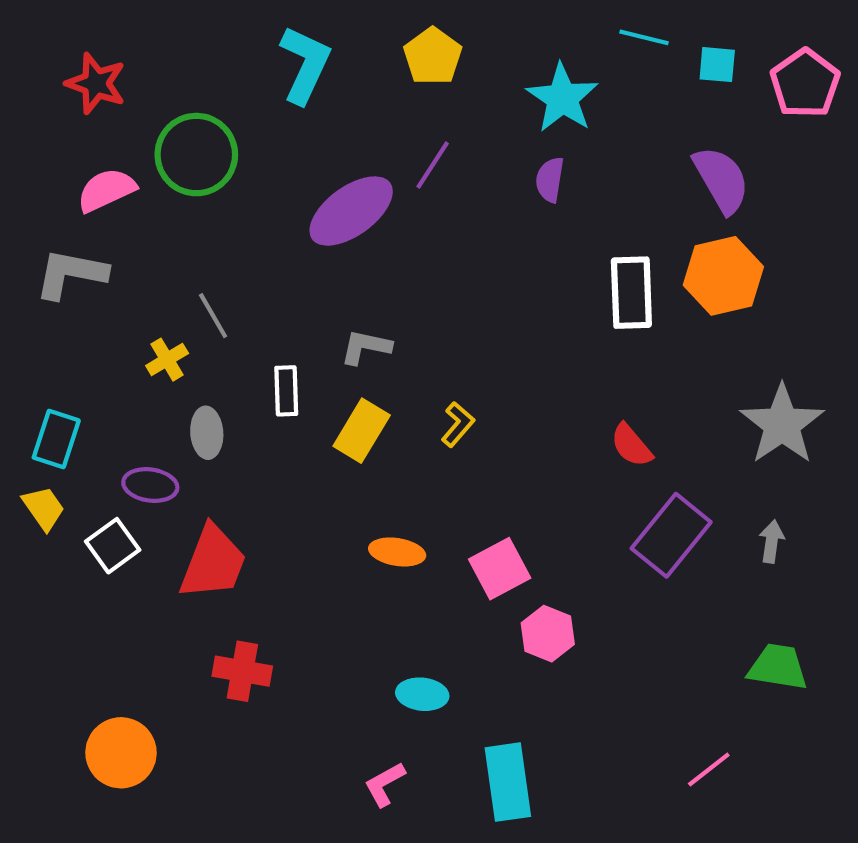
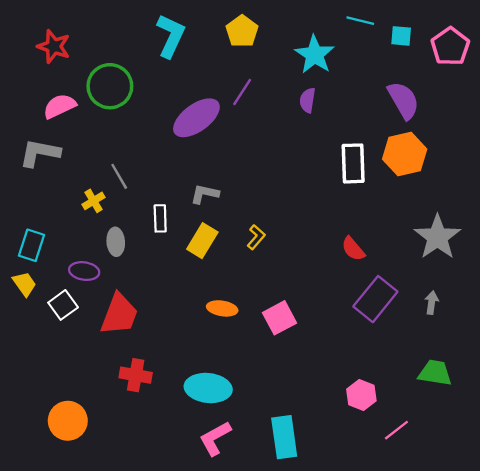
pink hexagon: (548, 634) -> (361, 395), moved
cyan ellipse: (422, 694) -> (208, 388), moved, size x1.6
pink L-shape: (385, 784) -> (215, 438), size x1.4

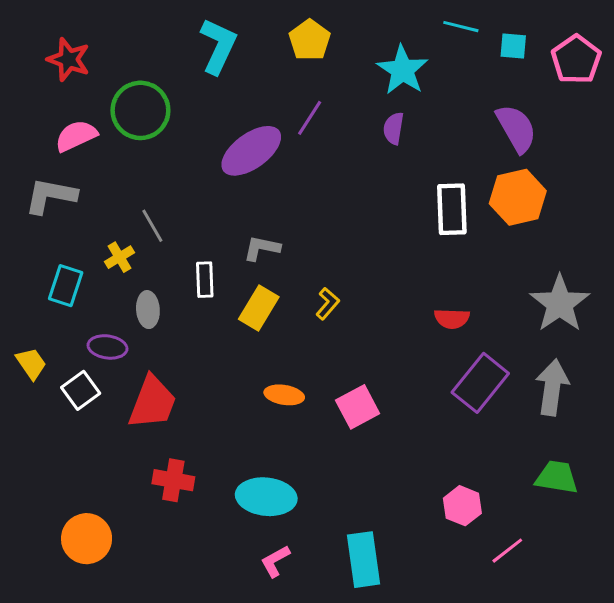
cyan rectangle: (32, 245) -> (66, 286), moved
red semicircle: (353, 249) -> (452, 319), turned -48
gray arrow: (432, 303) -> (552, 387), size x1.8
pink L-shape: (215, 438) -> (275, 561), size x0.7

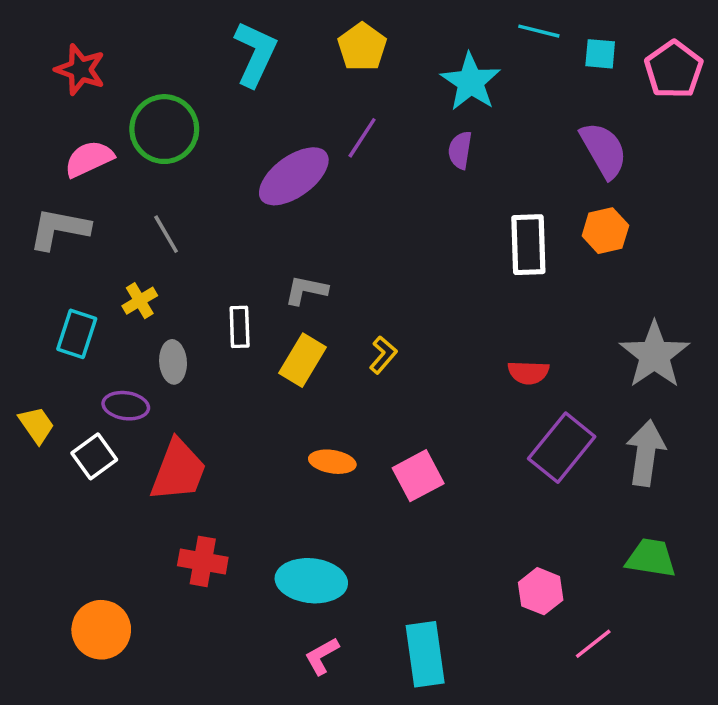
orange hexagon: (518, 197) -> (605, 231), size x0.7
gray line: (152, 226) -> (166, 234), moved

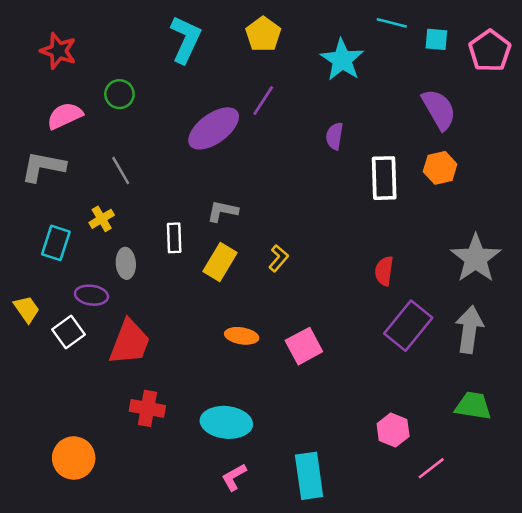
green circle: (164, 129) -> (119, 94), size x0.6
purple semicircle: (460, 150) -> (334, 136), moved
red semicircle: (528, 372) -> (384, 271), turned 96

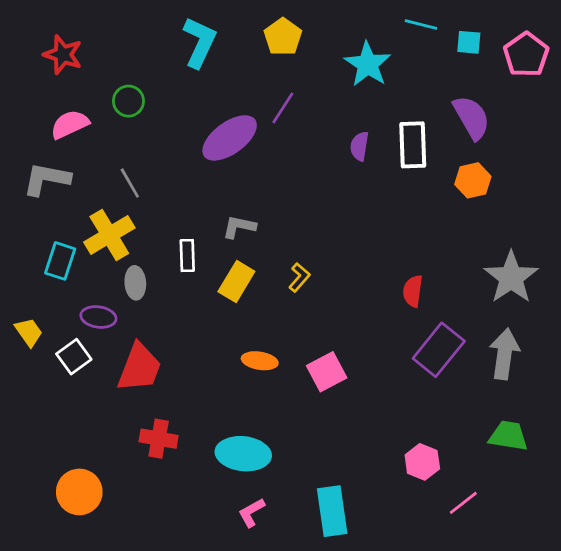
white rectangle: (384, 178) -> (413, 145), moved
yellow cross: (102, 219) -> (109, 235), size x1.8

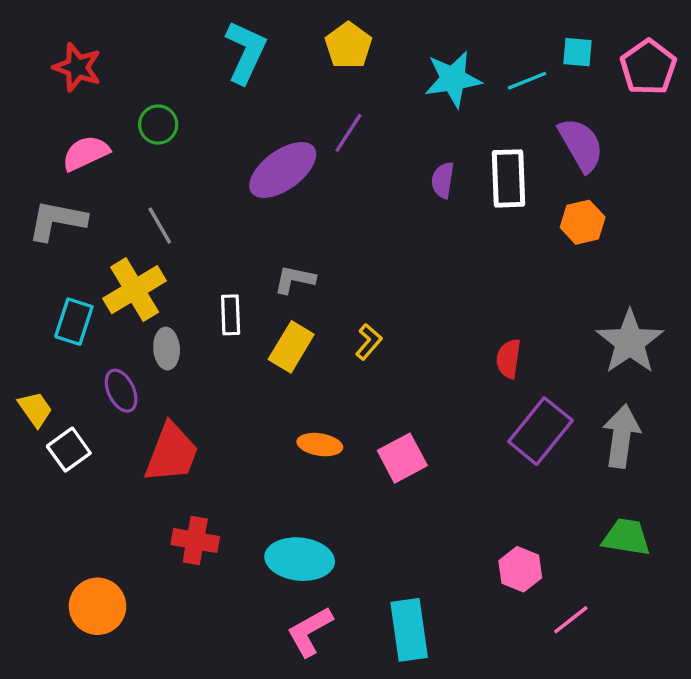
cyan line: (421, 25) -> (527, 81), moved, turned -36
cyan star: (368, 64) -> (453, 79), turned 30
purple ellipse: (98, 317) -> (121, 391), turned 56
white square: (74, 357) -> (69, 450), moved
pink L-shape: (251, 512) -> (310, 632), size x1.4

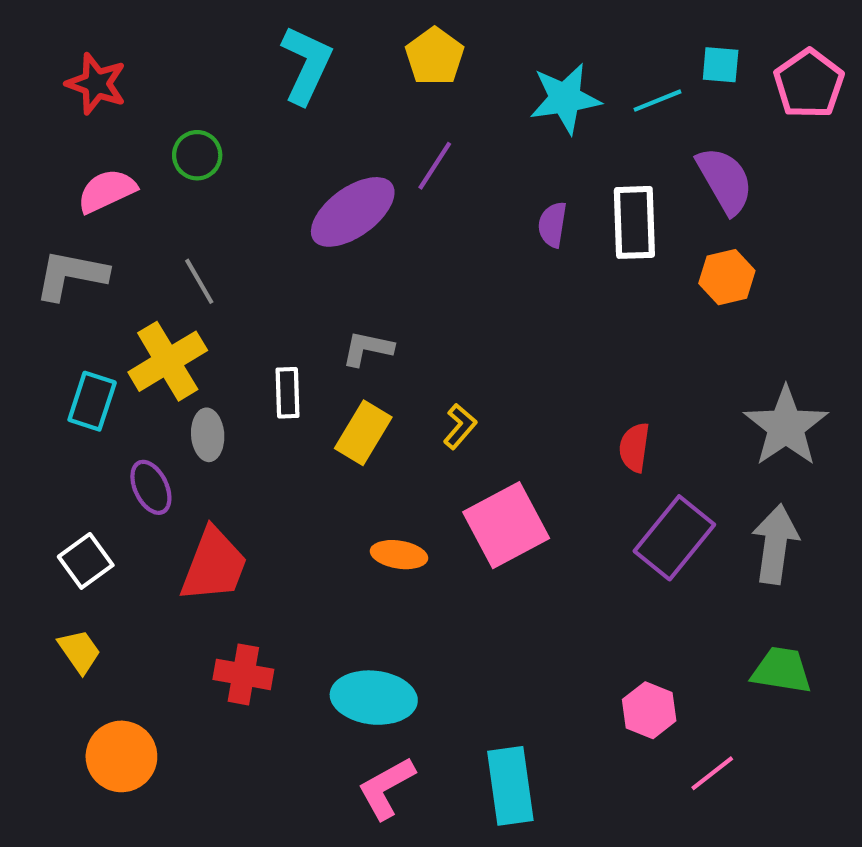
yellow trapezoid: (35, 409) -> (79, 651), moved
pink square: (402, 458) -> (506, 525), moved, size x1.4

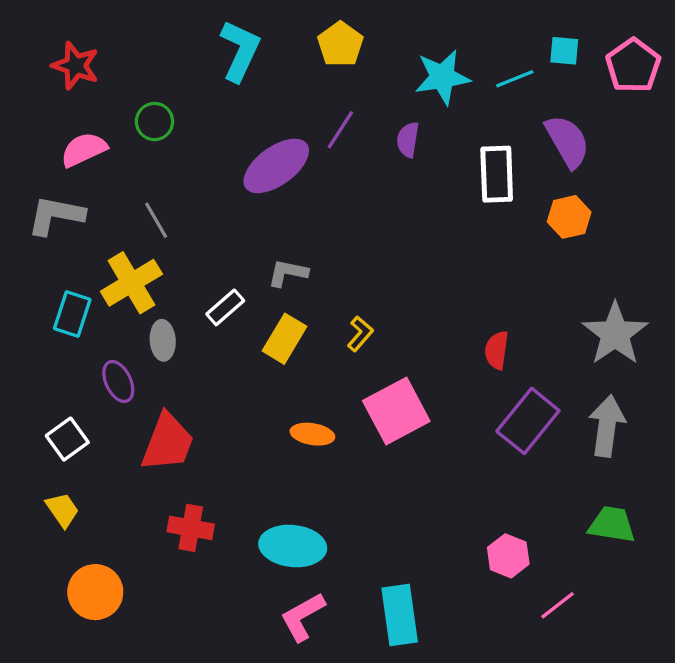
purple semicircle: (552, 225) -> (408, 140), moved
white rectangle: (288, 393) -> (225, 307), turned 51

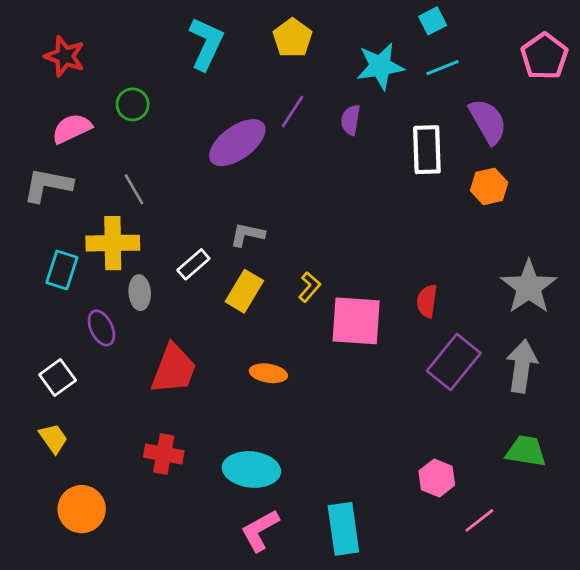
cyan square: (564, 51) -> (433, 21), moved, turned -32
yellow cross: (131, 283) -> (113, 243), turned 30
pink square: (396, 411) -> (356, 321), moved, turned 32
red trapezoid: (168, 442) -> (174, 369), moved

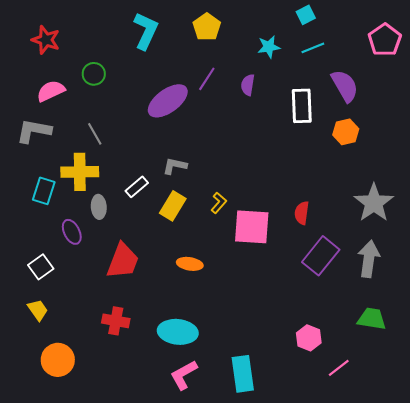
cyan star: (380, 66) -> (269, 47), size x0.7

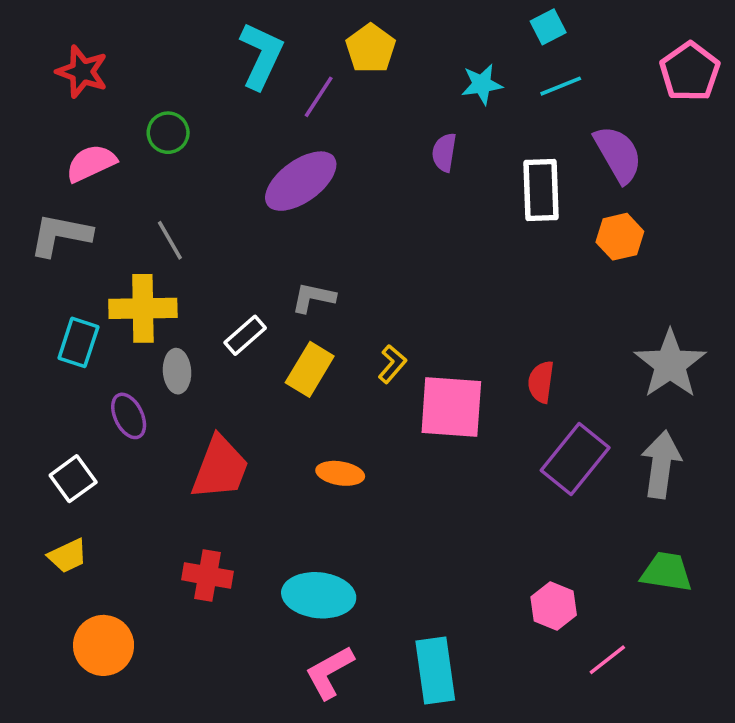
purple line: (207, 79) -> (319, 97), moved
yellow trapezoid: (38, 310) -> (68, 556), turned 100

